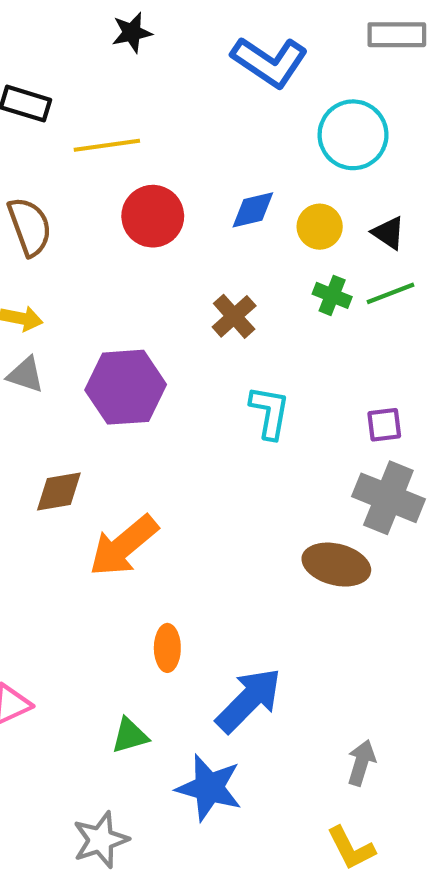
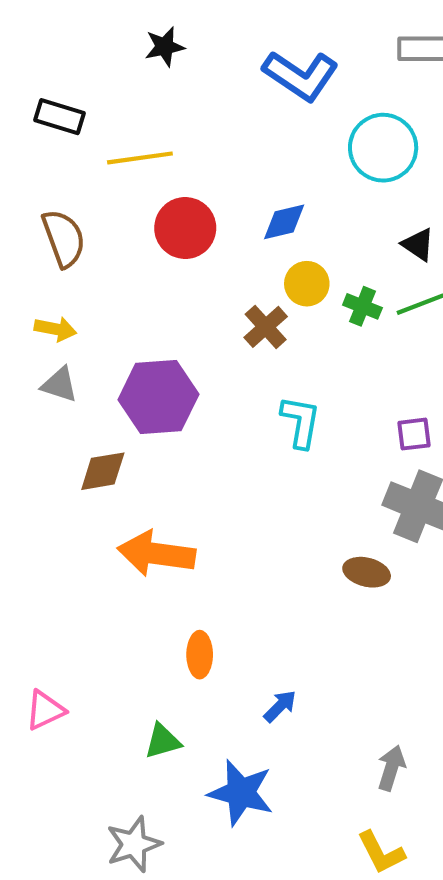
yellow circle: (320, 227) -> (307, 284), moved
brown diamond: (59, 492) -> (103, 471), moved
orange arrow: (124, 546) -> (156, 554), turned 48
brown ellipse: (336, 565) -> (367, 572), size x0.7
blue arrow: (249, 700) -> (280, 706), size x0.5

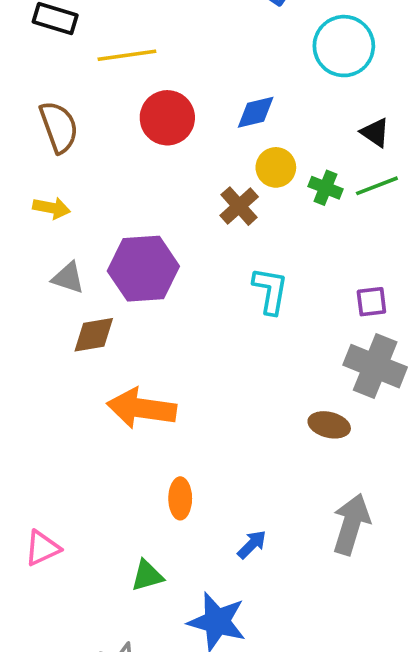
gray triangle: (60, 385) -> (68, 278), moved
gray arrow: (391, 768) -> (351, 524), moved, size x1.5

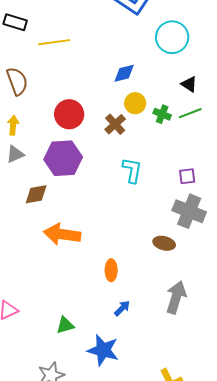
red circle: (167, 118) -> (69, 114), moved
yellow arrow: (51, 208) -> (13, 125), turned -96
gray triangle: (68, 278) -> (15, 154), moved, turned -42
orange ellipse: (180, 498) -> (111, 270), moved

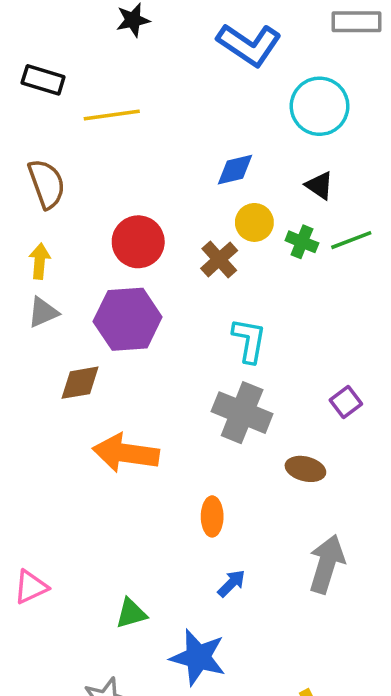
black triangle: (189, 84) -> (320, 185), moved
purple square: (187, 176) -> (346, 402), moved, turned -30
gray cross: (189, 211) -> (242, 413), moved

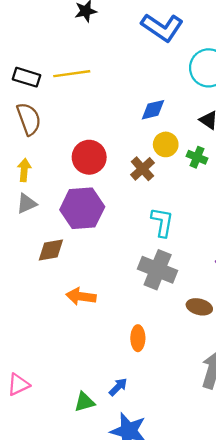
black rectangle: (43, 80) -> (27, 77), moved
orange arrow: (126, 453) -> (81, 296), size x0.7
blue arrow: (231, 583) -> (118, 387), moved

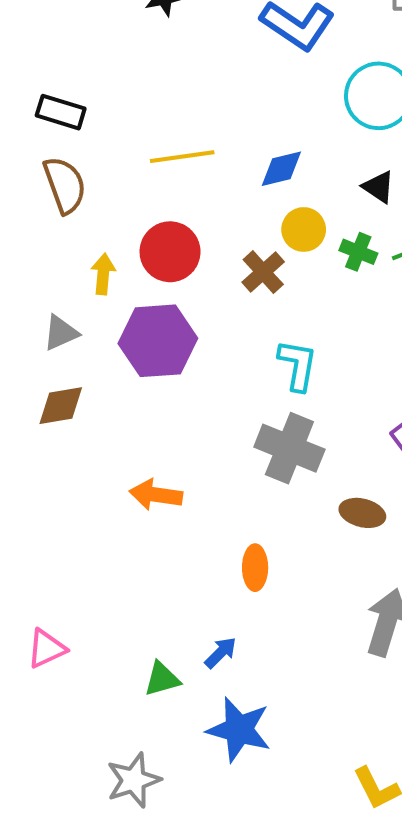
yellow line: (72, 74) -> (182, 157), moved
yellow arrow: (24, 170) -> (103, 274), moved
brown diamond: (51, 250) -> (61, 406), moved

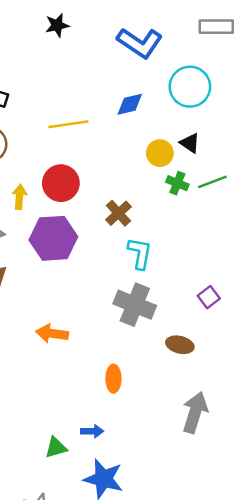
blue diamond: (281, 169) -> (130, 104), moved
yellow circle: (304, 229) -> (160, 153), moved
brown cross: (263, 272) -> (118, 213), moved
blue arrow: (221, 653) -> (92, 431), turned 45

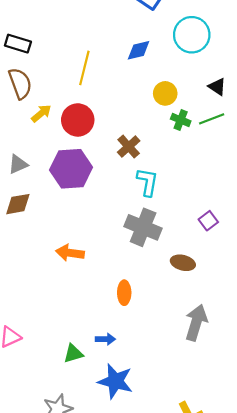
yellow line: (68, 124) -> (84, 68), turned -68
black triangle: (190, 143) -> (217, 87), moved
yellow arrow: (20, 197) -> (41, 113), moved, turned 45

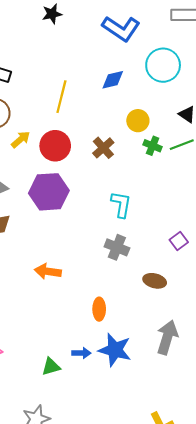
brown cross: (129, 147) -> (103, 148), moved
gray cross: (143, 227) -> (117, 247), size x0.7
blue star: (115, 381) -> (115, 350), moved

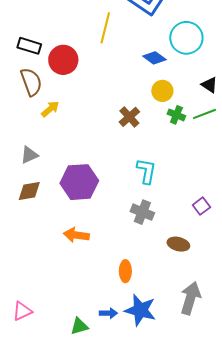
blue diamond: (113, 80) -> (154, 58), moved, turned 50
yellow line: (61, 97) -> (105, 28), moved
red circle: (55, 146) -> (63, 60), moved
purple hexagon: (49, 192) -> (79, 182), moved

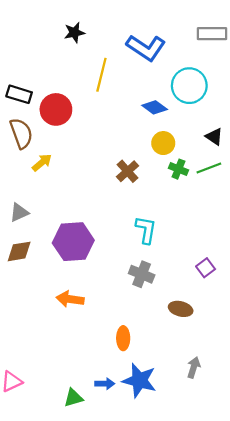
gray arrow: (190, 298) -> (194, 367), size x0.6

